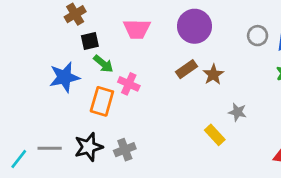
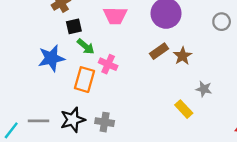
gray cross: (125, 150) -> (105, 122), turned 30

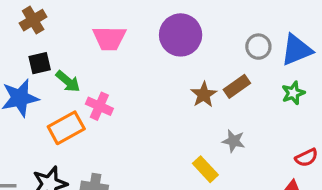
black square: (74, 26) -> (40, 63), moved
brown rectangle: (159, 51) -> (237, 86), moved
orange rectangle: (84, 80) -> (66, 128), turned 45

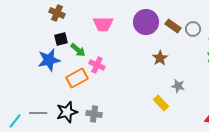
brown cross: (33, 20) -> (57, 13), turned -35
brown rectangle: (237, 86) -> (173, 26), moved, turned 70

